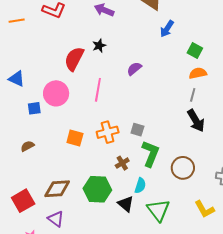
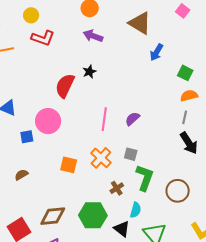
purple semicircle: (134, 69) -> (132, 119), moved
pink line: (98, 90) -> (104, 119), moved
orange cross: (108, 132) -> (101, 158), turned -30

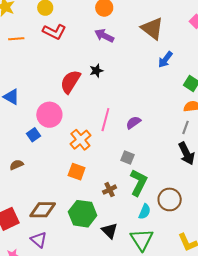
blue square: (27, 137) -> (33, 135), moved, turned -32
orange cross: (101, 158) -> (80, 140), moved
orange square: (69, 165) -> (77, 172), moved
cyan semicircle: (136, 210) -> (145, 212), moved

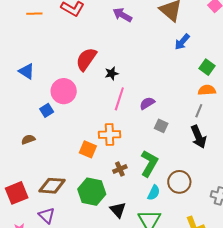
black star: (96, 71) -> (112, 73), moved
orange cross: (80, 140) -> (110, 134), moved, turned 35
gray square: (128, 158) -> (161, 126), moved

